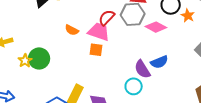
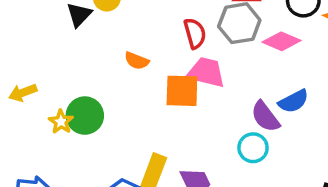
red semicircle: (107, 18) -> (195, 33), turned 126
pink trapezoid: (99, 32) -> (206, 72), moved
orange square: (96, 50) -> (182, 91), size x1.5

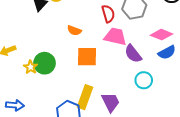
pink diamond: (282, 41) -> (162, 35), moved
orange square: (182, 91) -> (87, 57), moved
purple semicircle: (265, 117) -> (133, 54), moved

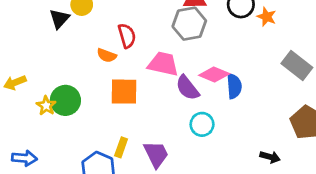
red semicircle: (108, 14) -> (127, 36), moved
pink diamond: (162, 35) -> (214, 74), moved
blue semicircle: (167, 52) -> (234, 86), turned -66
yellow rectangle: (85, 97) -> (121, 147), size x0.6

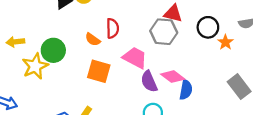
green circle: (65, 100) -> (53, 50), moved
yellow star: (46, 106) -> (35, 66), size x1.6

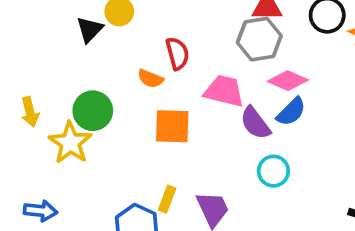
yellow arrow: (15, 42) -> (30, 112), turned -84
pink diamond: (173, 77) -> (288, 81), moved
blue semicircle: (186, 90) -> (291, 112), moved, turned 48

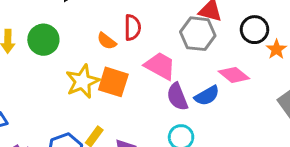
pink diamond: (288, 81) -> (234, 75), moved
green circle: (93, 111) -> (43, 40), moved
yellow star: (70, 143) -> (82, 81), moved

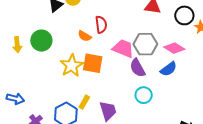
gray hexagon: (198, 34) -> (145, 44), moved
blue semicircle: (207, 96) -> (169, 69), moved

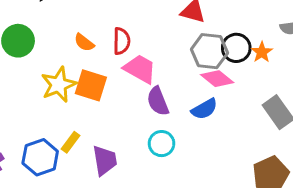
black circle: (184, 15) -> (236, 48), moved
red semicircle: (101, 25) -> (122, 41), moved
gray hexagon: (145, 44) -> (209, 51), moved

